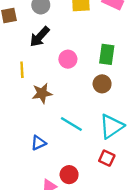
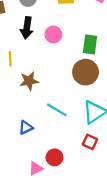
black arrow: (40, 37) -> (27, 28), turned -35
pink circle: (68, 59) -> (53, 34), moved
brown circle: (102, 84) -> (86, 72), size x1.5

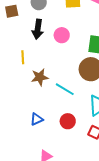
cyan line: (57, 110) -> (65, 89), moved
red circle: (55, 157) -> (68, 121), moved

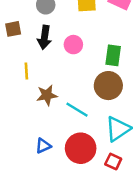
brown square: (12, 11) -> (13, 29), moved
red circle: (68, 121) -> (81, 148), size x1.6

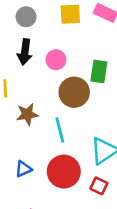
brown circle: (108, 86) -> (74, 92), moved
cyan line: (77, 110) -> (60, 130), turned 45

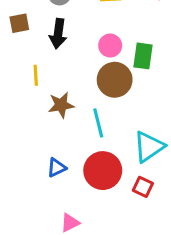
pink circle: (56, 60) -> (110, 46), moved

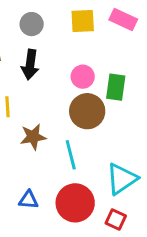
blue triangle: (57, 168) -> (29, 200), turned 30

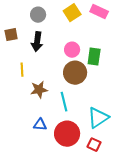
yellow square: (83, 21) -> (72, 13), turned -30
blue triangle: (29, 200) -> (40, 125), moved

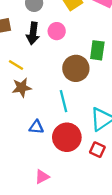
pink circle: (72, 50) -> (57, 31), moved
yellow line: (22, 70) -> (16, 65), turned -56
brown star: (39, 90) -> (22, 88), moved

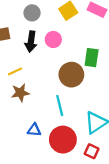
yellow line: (16, 65) -> (15, 71), turned -56

